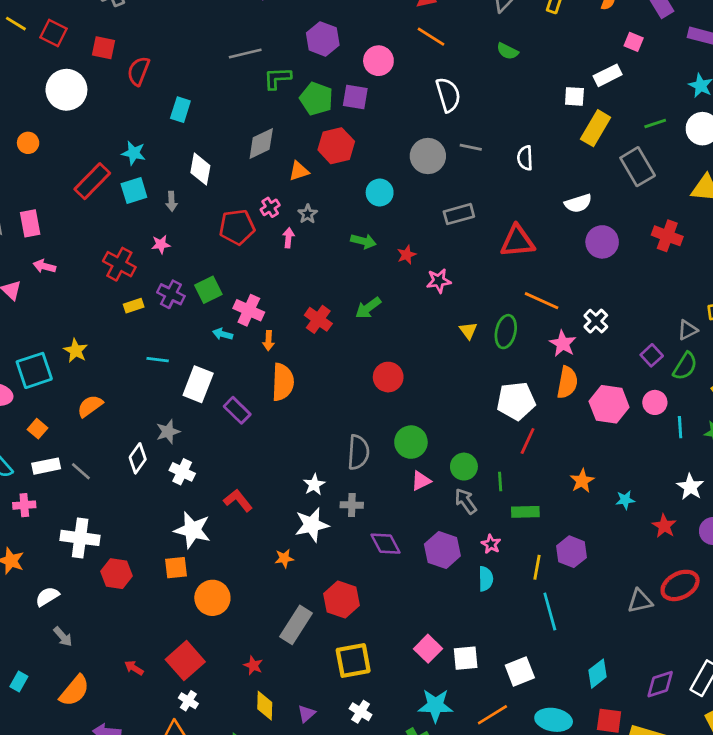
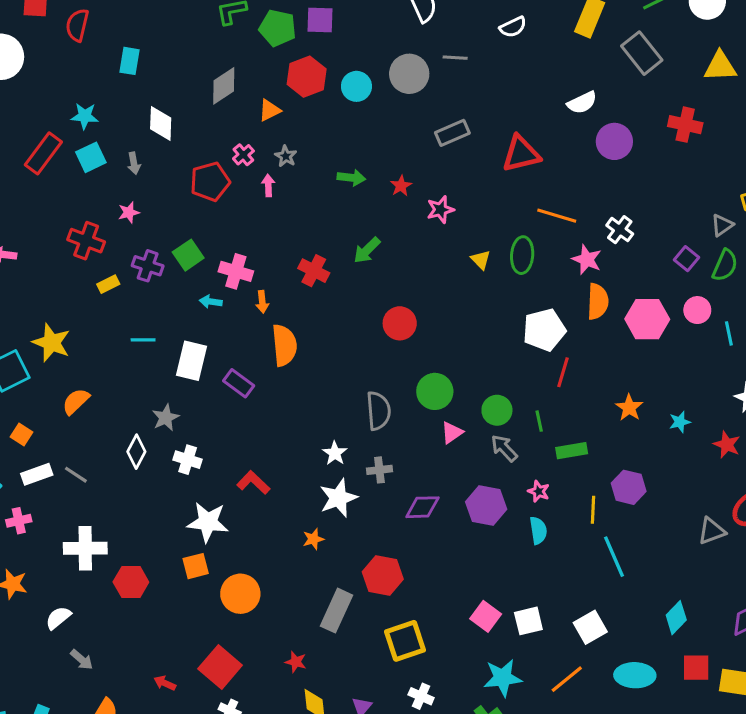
white semicircle: (525, 158) -> (513, 27), moved, turned -105
cyan circle: (380, 193) -> (356, 86), moved
yellow star: (76, 351) -> (51, 343), size x1.4
purple diamond: (385, 544) -> (422, 507), turned -56

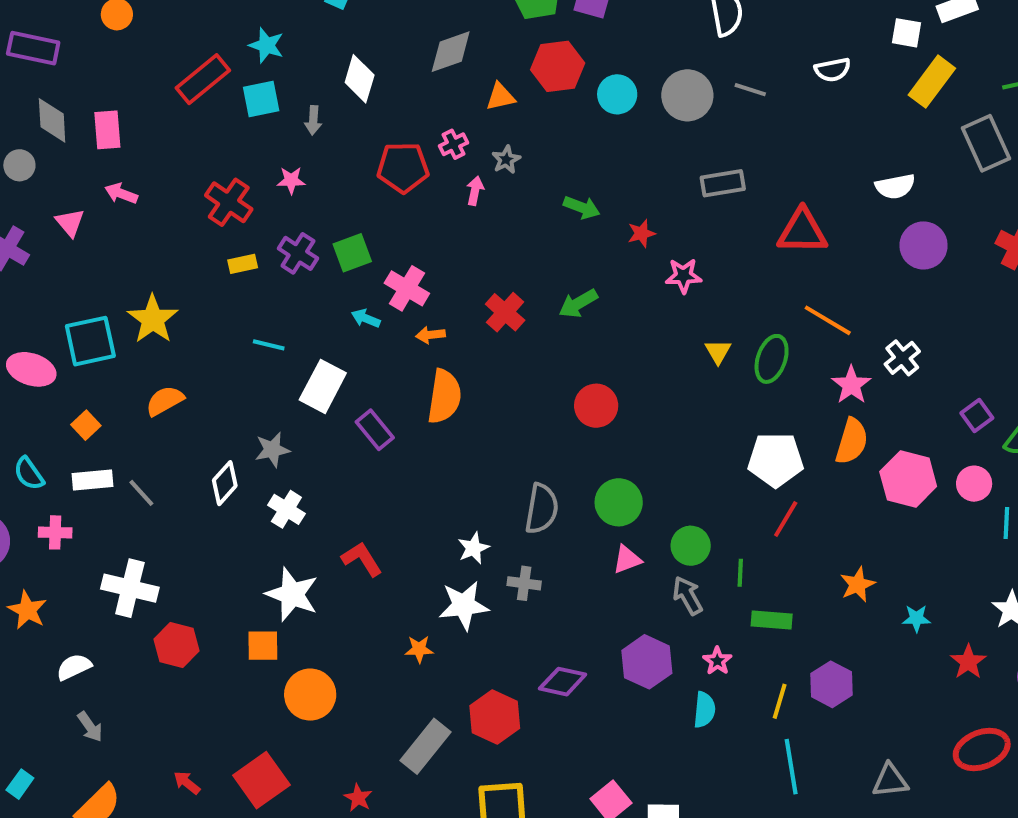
orange arrow: (262, 302) -> (430, 335), turned 75
purple diamond: (422, 507) -> (563, 682), moved
gray triangle: (712, 531) -> (890, 781), moved

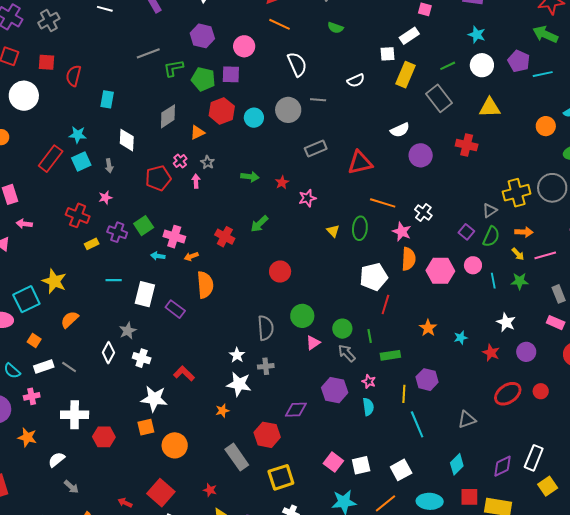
white star: (464, 605) -> (239, 384), turned 30
gray rectangle: (426, 746) -> (237, 457), turned -60

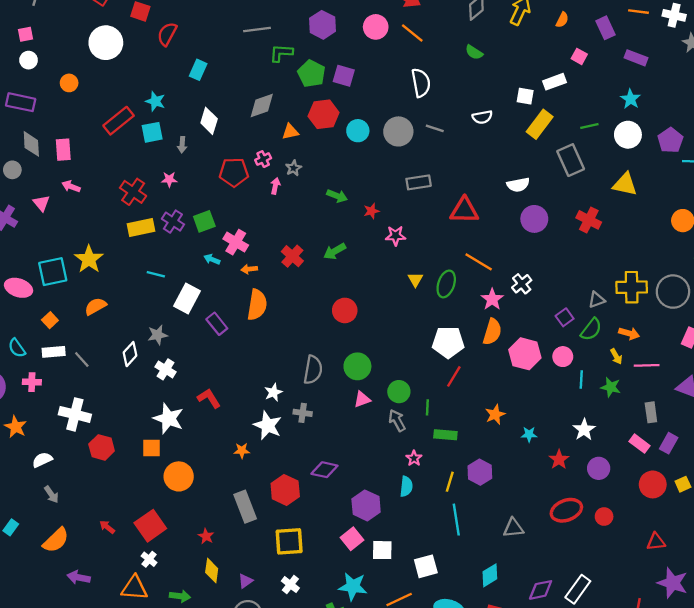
pink circle: (244, 46) -> (376, 27), moved
yellow rectangle: (92, 244) -> (141, 227), size x1.6
purple hexagon: (335, 390) -> (366, 505), moved

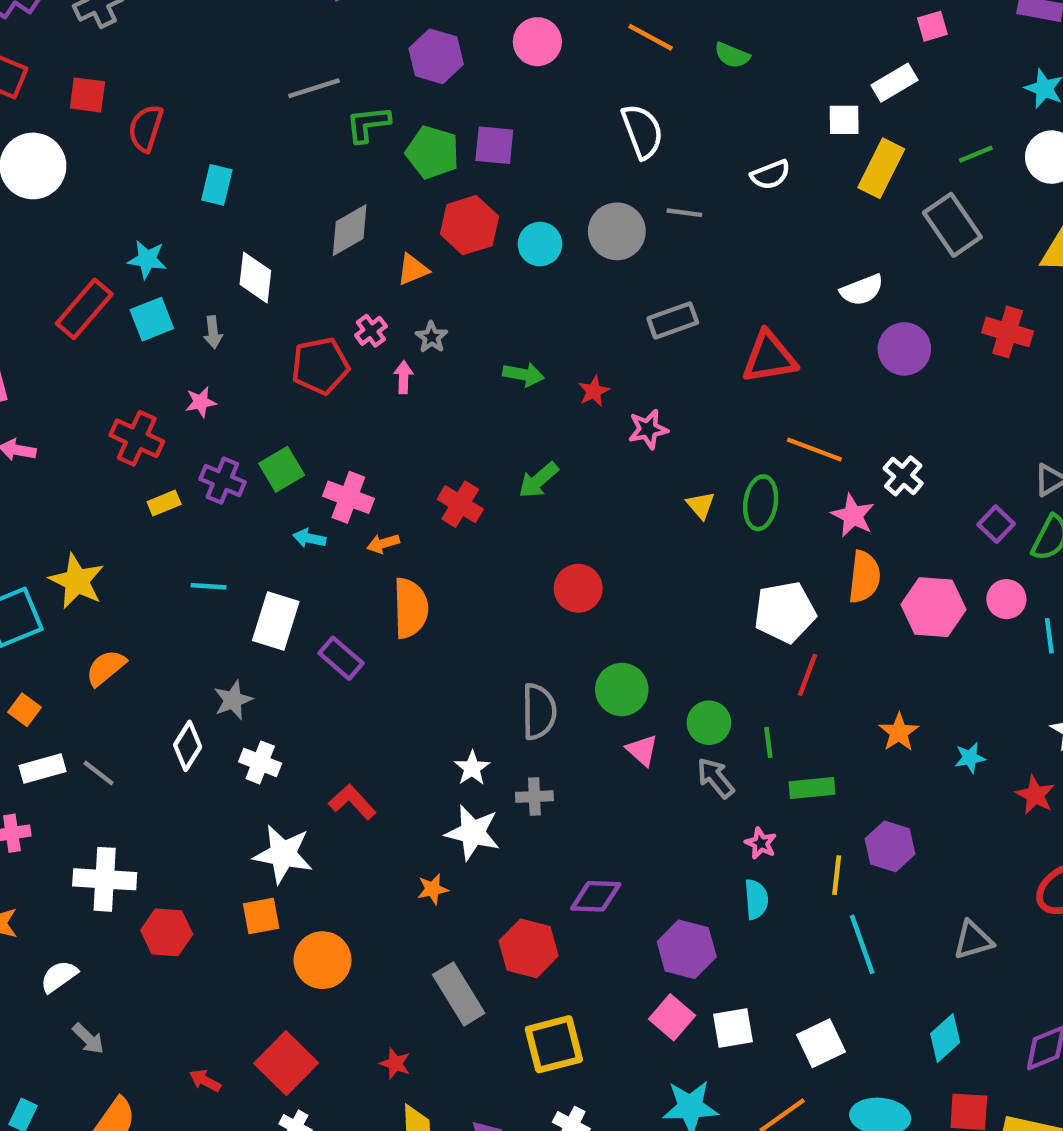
orange line: (412, 33) -> (651, 37), moved
pink square: (579, 56) -> (932, 26), turned -35
yellow rectangle: (141, 227) -> (164, 503), size x0.6
pink triangle: (362, 399) -> (642, 750), turned -48

